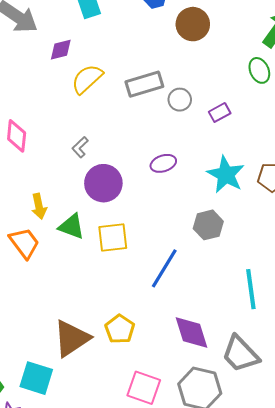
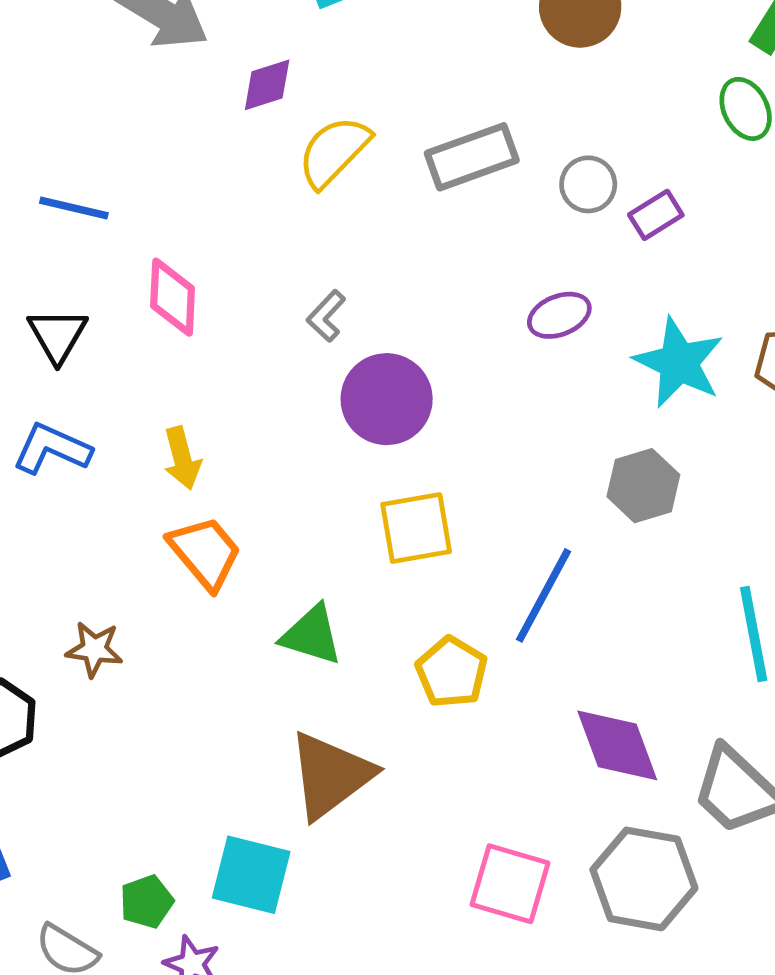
gray circle: (180, 100) -> (588, 184), moved
purple ellipse: (163, 163) -> (559, 315), moved
yellow arrow: (39, 206) -> (182, 458), moved
green triangle: (72, 226) -> (312, 635), moved
yellow pentagon: (120, 329) -> (452, 672), moved

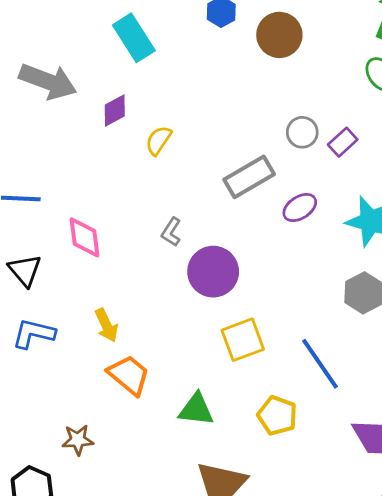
yellow semicircle: (334, 152) -> (158, 140), size x0.7
gray rectangle: (472, 157) -> (249, 177), moved
blue line: (544, 595) -> (320, 364), turned -52

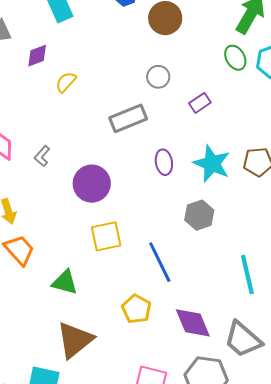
gray circle: (302, 132) -> (158, 77), moved
purple ellipse: (300, 208) -> (164, 162), moved, turned -75
gray L-shape: (171, 232) -> (42, 156), moved
yellow pentagon: (277, 416) -> (136, 309), moved

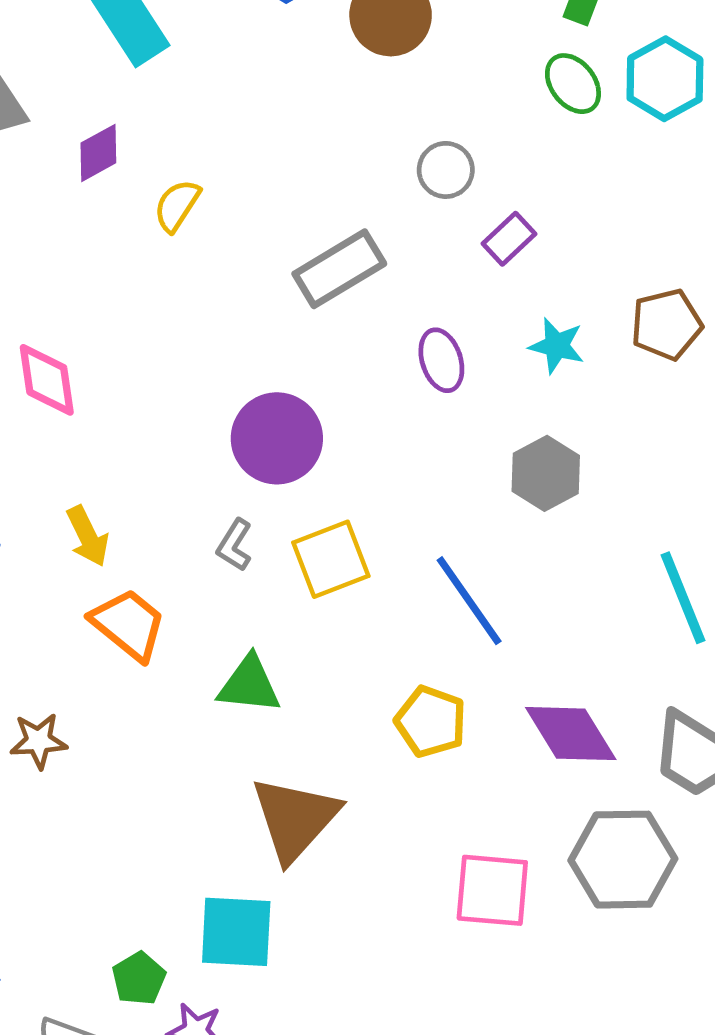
gray circle: (158, 77) -> (446, 170), moved
purple rectangle: (200, 103) -> (509, 239), moved
gray L-shape: (42, 156) -> (234, 545), moved
cyan star: (212, 164) -> (557, 346), size x0.6

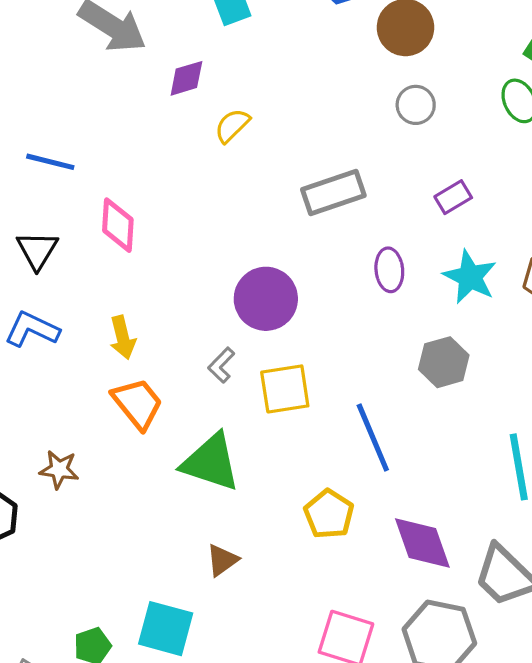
gray circle: (446, 170) -> (416, 105), moved
cyan star: (557, 346) -> (470, 277), size x1.4
green triangle: (249, 685) -> (211, 462), size x1.4
brown triangle: (295, 819) -> (222, 560), size x0.5

